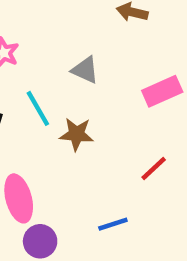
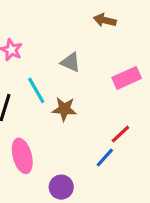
blue line: (113, 224) -> (105, 157), moved, turned -30
purple circle: (40, 241) -> (61, 187), moved

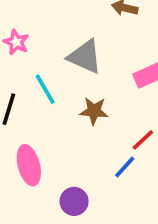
gray triangle: (71, 62) -> (85, 57), size x1.5
brown star: (64, 109) -> (94, 111), moved

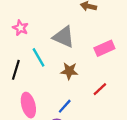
blue line: (125, 167) -> (65, 106), moved

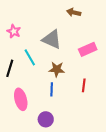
red line: (100, 89) -> (84, 85), turned -40
blue line: (65, 106) -> (52, 89), moved, turned -40

